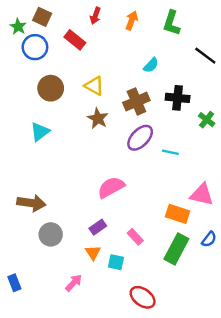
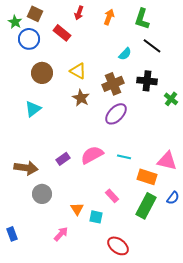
black line: (205, 56) -> (152, 46), moved
cyan line: (170, 152) -> (124, 157), moved
purple rectangle: (98, 227) -> (63, 159), moved

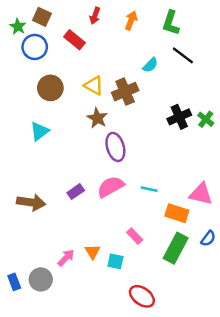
black cross: (147, 81) -> (179, 117), moved, turned -30
brown cross: (113, 84) -> (125, 92), moved
purple ellipse: (116, 114) -> (115, 147), moved, turned -60
gray circle: (42, 194) -> (41, 279), moved
pink arrow: (61, 234) -> (66, 258), moved

